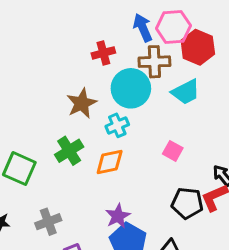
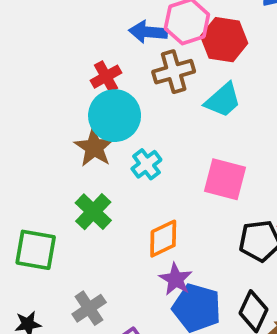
blue arrow: (143, 28) -> (148, 32), turned -48
cyan circle: (131, 88) -> (115, 116), moved
pink square: (173, 151) -> (225, 179), size x1.6
orange diamond: (110, 162) -> (163, 239), moved

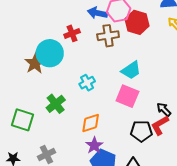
cyan trapezoid: (223, 100) -> (131, 70), moved
cyan circle: (115, 116) -> (50, 53), moved
brown star: (94, 147) -> (35, 63), moved

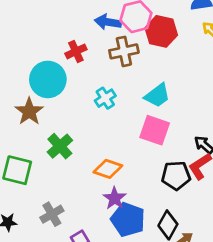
brown star: (35, 63) -> (29, 111), moved
cyan cross: (87, 83) -> (105, 98), moved
orange diamond: (91, 123) -> (108, 169), turned 40

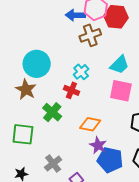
red cross: (76, 51) -> (71, 90), moved, turned -35

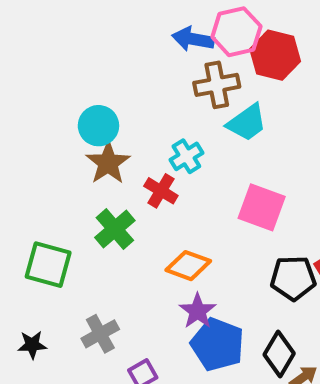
cyan circle: (37, 64) -> (98, 126), size x0.7
cyan trapezoid: (119, 65) -> (247, 123), moved
brown star: (26, 89) -> (108, 163), moved

